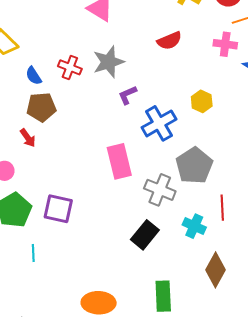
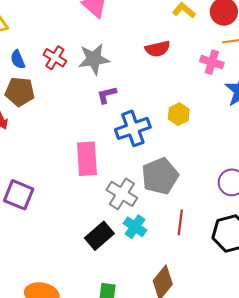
cyan cross: (194, 226) -> (135, 227), moved

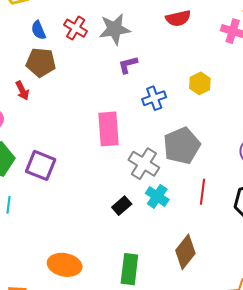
blue cross: (133, 128) -> (154, 98), size x0.7
black rectangle: (99, 236) -> (122, 206), size x0.7

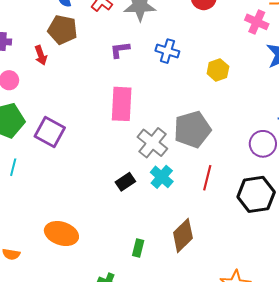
purple L-shape: (128, 65) -> (120, 50), moved
blue cross: (154, 98) -> (167, 51), moved, turned 30
green rectangle: (129, 269) -> (138, 248), moved, size x0.6

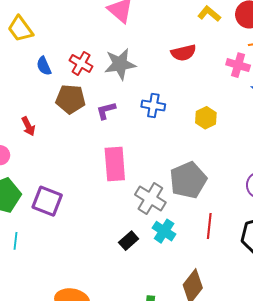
brown pentagon: (63, 30) -> (70, 99), moved

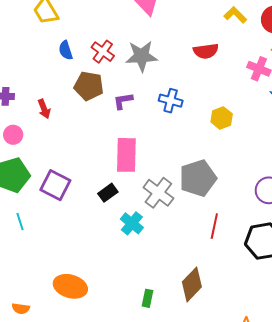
cyan cross: (164, 231) -> (132, 223), moved
cyan line: (15, 241) -> (20, 222), turned -30
black rectangle: (129, 241) -> (108, 193), moved

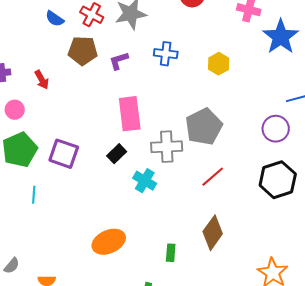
blue semicircle: (66, 50) -> (55, 19), turned -30
gray cross: (158, 193) -> (167, 147), turned -32
cyan line: (20, 222) -> (34, 195), turned 30
red line: (214, 226) -> (213, 177), moved, turned 45
orange ellipse: (70, 286) -> (109, 242), moved, turned -32

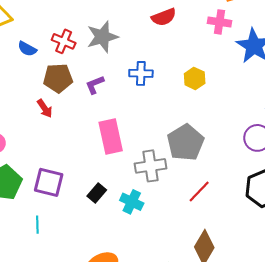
red arrow: (42, 80) -> (45, 108), moved
black rectangle: (117, 154) -> (97, 193), moved
cyan line: (34, 195) -> (37, 225), moved

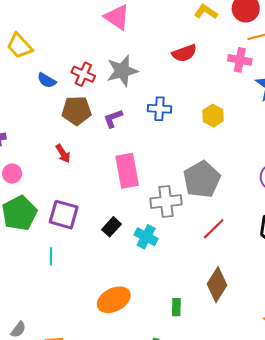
red arrow: (45, 108) -> (63, 154), moved

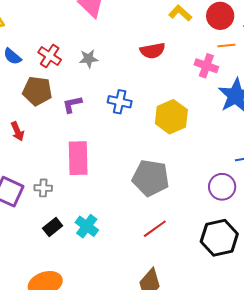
gray star: (122, 71) -> (89, 59), size x0.6
yellow hexagon: (213, 116) -> (171, 117), size x1.5
gray pentagon: (202, 179) -> (151, 178), turned 30
gray cross: (166, 202) -> (43, 188), moved, size x0.6
black rectangle: (111, 227) -> (53, 227), moved

